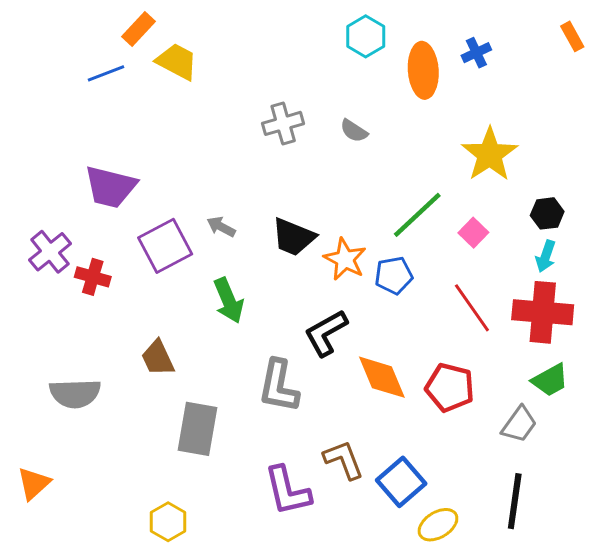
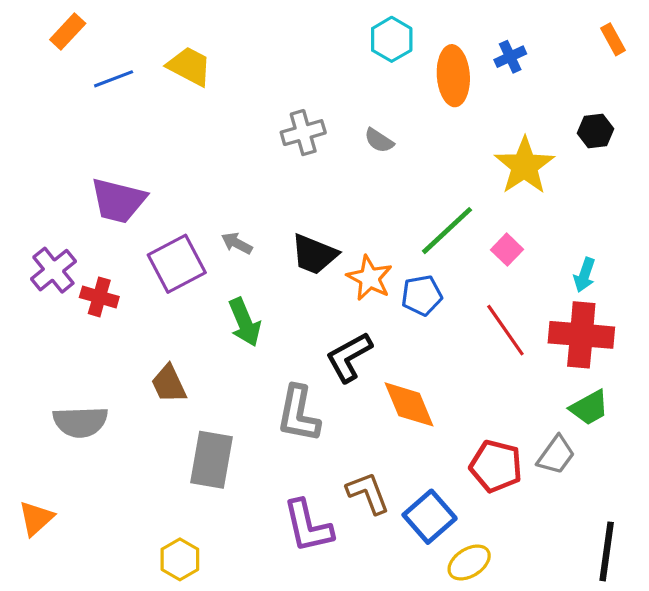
orange rectangle: (139, 29) -> (68, 31), moved
black hexagon: (547, 213) -> (596, 131), moved
red pentagon: (450, 388) -> (496, 466), moved
black line: (515, 501) -> (607, 551), moved

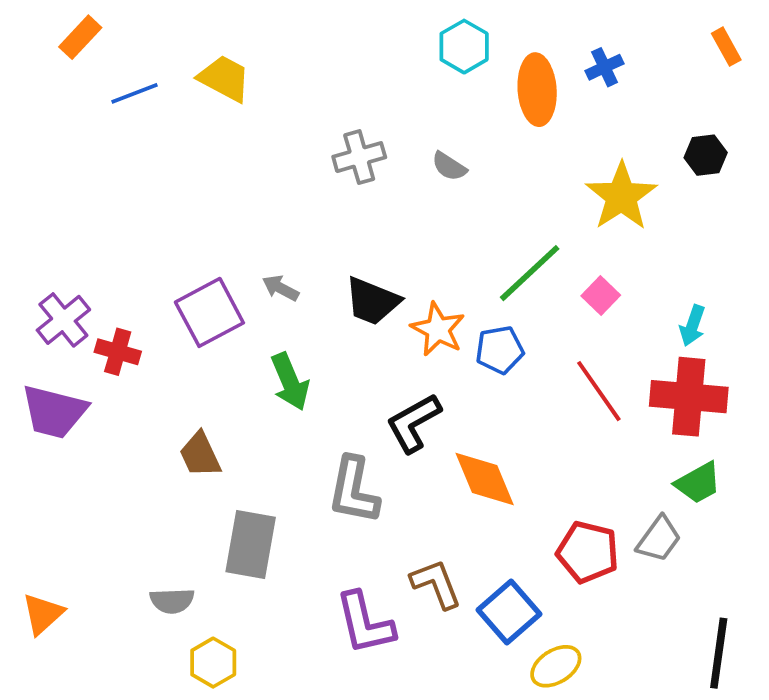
purple trapezoid: (118, 201) -> (54, 412), moved
gray semicircle: (80, 422) -> (172, 601), moved, size x0.7

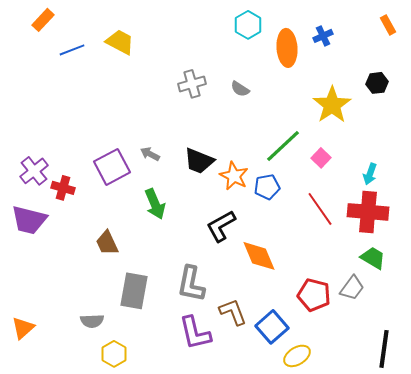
green trapezoid: (698, 483) -> (373, 258), turned -120
gray L-shape: (354, 490) -> (191, 284), moved

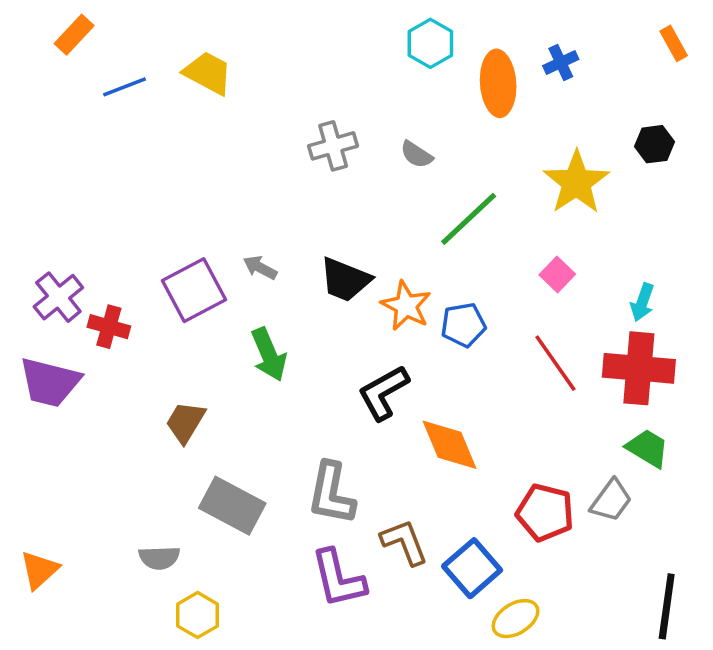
green line: (283, 146) -> (469, 219), moved
brown trapezoid: (107, 243) -> (185, 422), turned 56
gray rectangle: (134, 291) -> (232, 506), turned -72

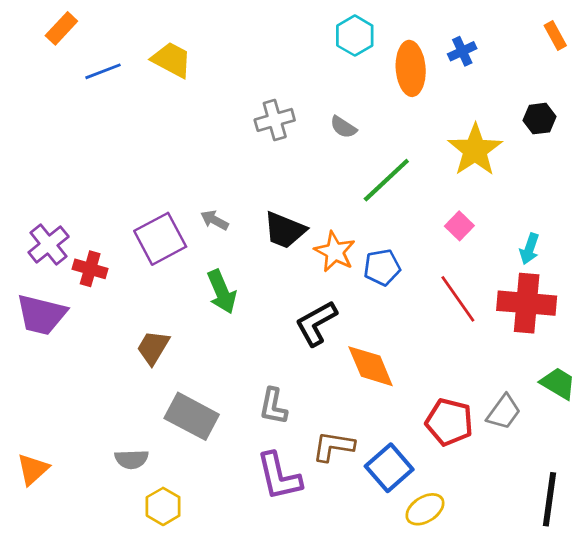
green trapezoid: (648, 448) -> (558, 383), moved
gray L-shape: (331, 493) -> (273, 406), size x0.7
brown L-shape: (404, 542) -> (333, 446), turned -60

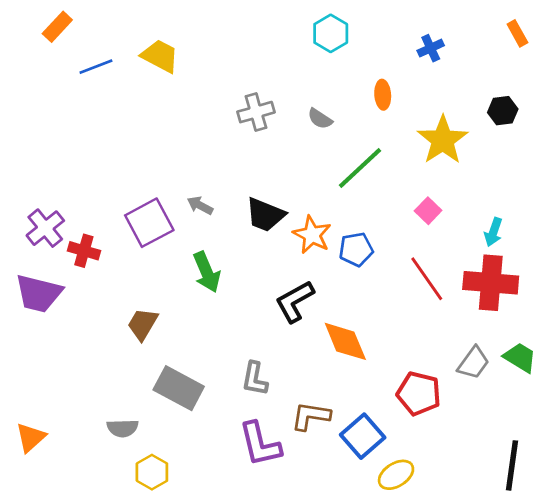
orange ellipse: (411, 68) -> (383, 95), moved, size x0.6
gray trapezoid: (504, 412) -> (473, 363), moved

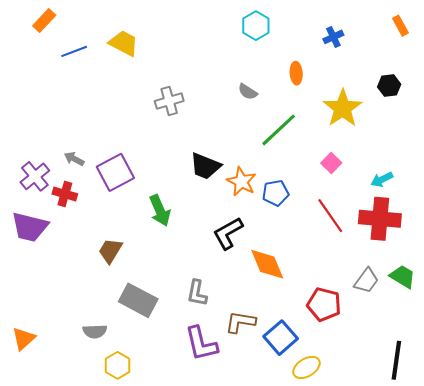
gray cross: (256, 112) -> (169, 101), moved
gray arrow: (200, 205) -> (74, 159), moved
cyan arrow: (493, 232) -> (382, 180), turned 45

